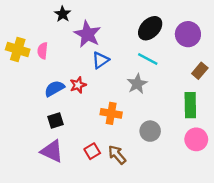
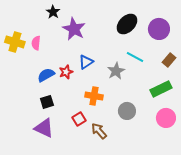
cyan line: (148, 59) -> (135, 57), moved
blue triangle: (100, 60) -> (86, 62), moved
green rectangle: (190, 105) -> (161, 89), turned 65
red square: (92, 151) -> (79, 119), moved

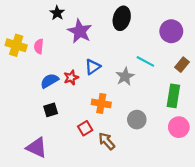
black ellipse: (127, 24) -> (122, 18), moved, turned -30
green rectangle: (161, 89) -> (173, 96), turned -55
purple triangle: (44, 128) -> (37, 148), moved

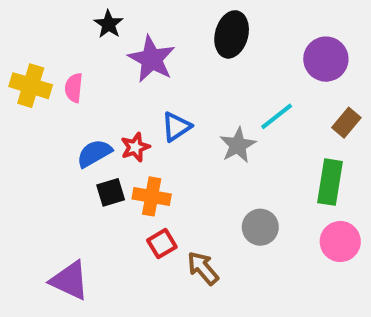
cyan line: (145, 61) -> (277, 116), turned -66
orange cross: (101, 103) -> (152, 196), moved
black square: (51, 110) -> (111, 192), moved

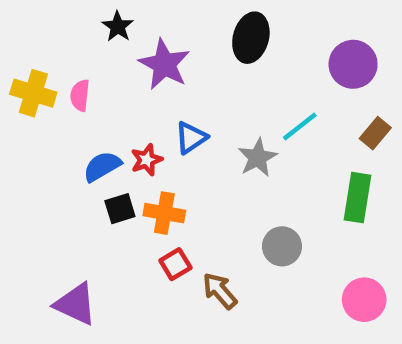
pink circle: (340, 242) -> (364, 300), moved

